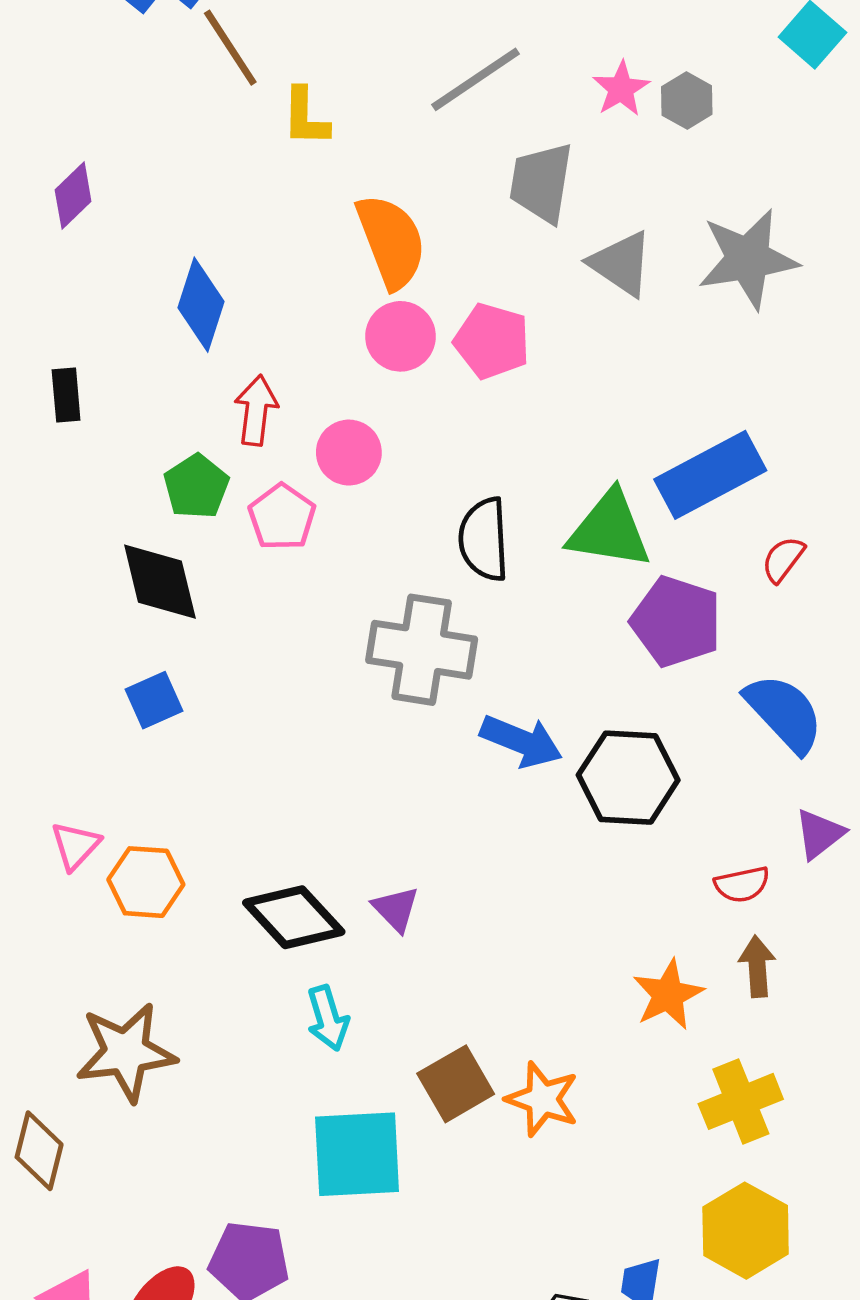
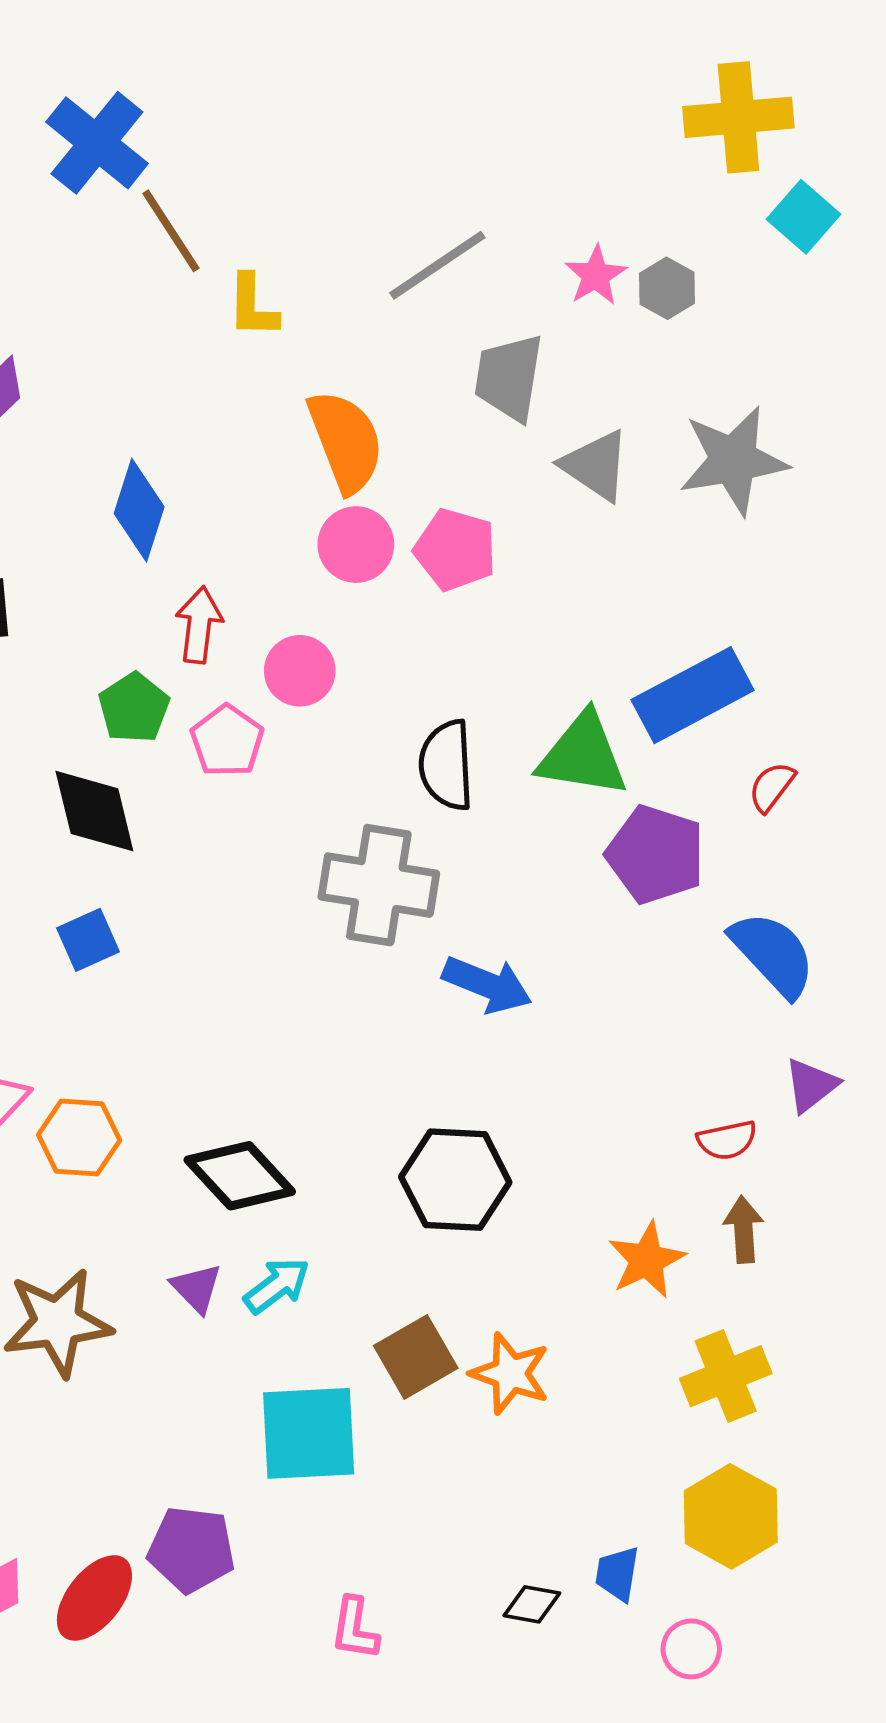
black hexagon: (628, 778) -> (455, 1180), moved
purple triangle: (396, 909) -> (196, 1288), moved
cyan arrow: (328, 1018) -> (277, 1285), turned -110

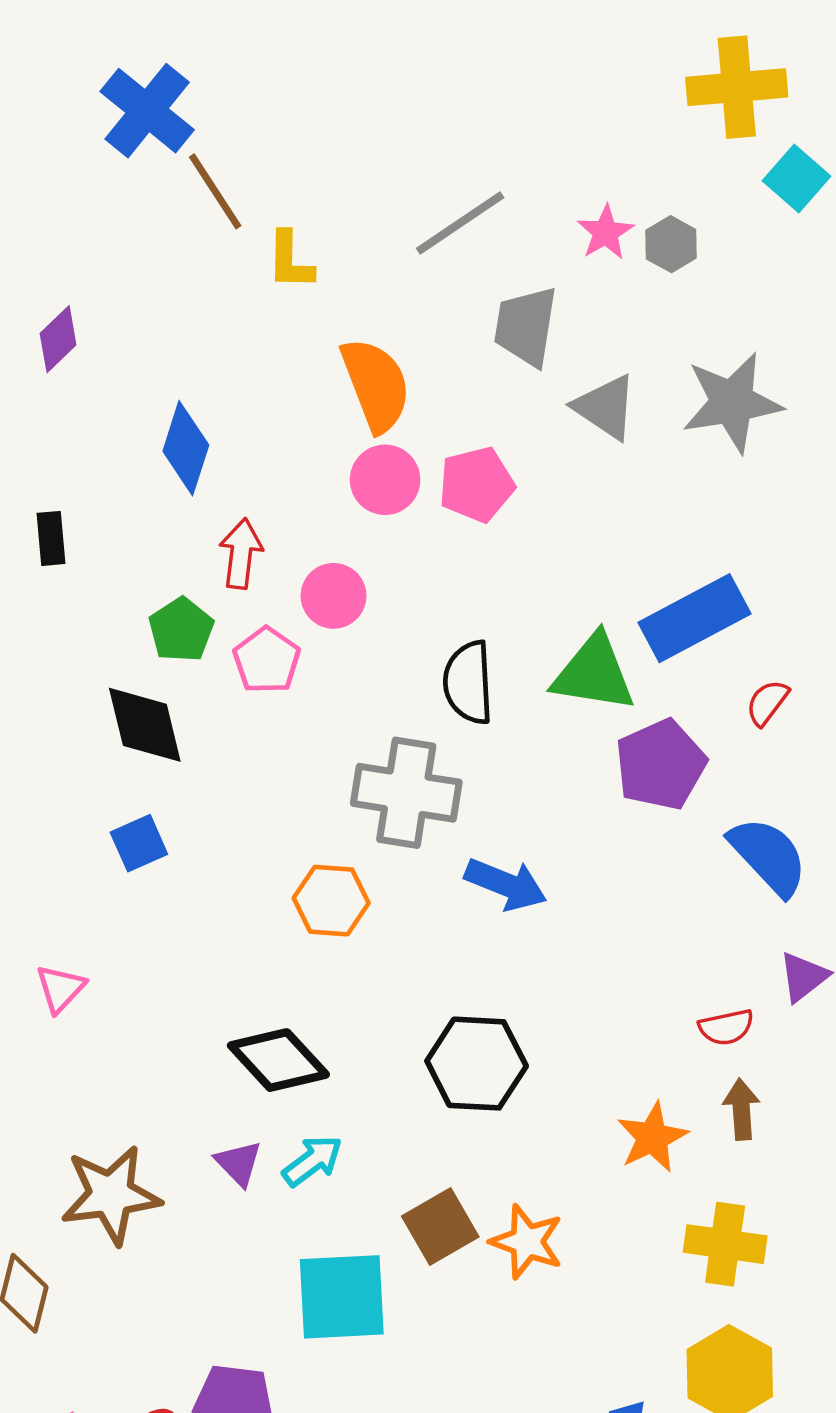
pink pentagon: (455, 550) -> (477, 484), turned -30
purple pentagon: (656, 854) -> (661, 765), turned 30
orange hexagon: (79, 1138) -> (331, 901), moved
yellow cross: (726, 1376) -> (725, 1244), turned 30

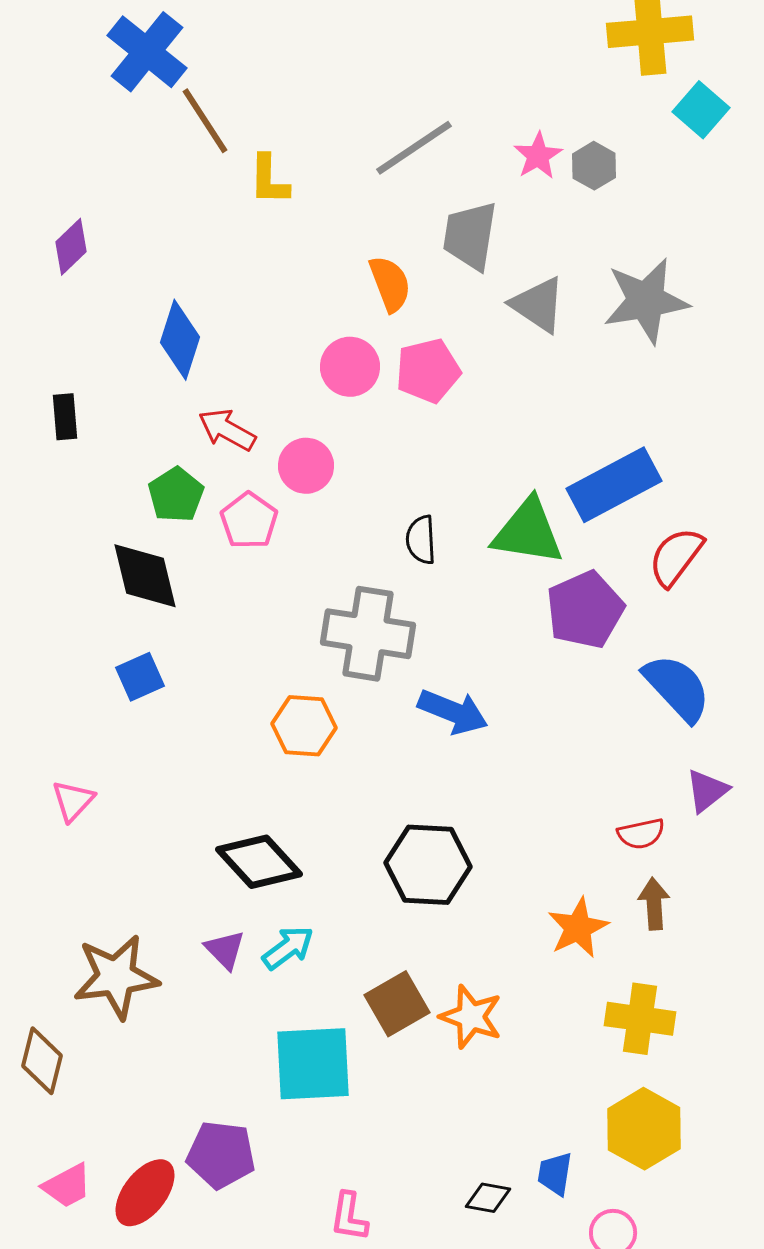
orange semicircle: (376, 385) -> (390, 284), moved, size x0.7
red arrow: (241, 554) -> (227, 430), turned -68
black semicircle: (468, 683) -> (421, 540), size x0.7
red semicircle: (767, 703) -> (676, 557), size x1.5

